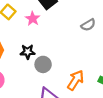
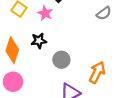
black star: (28, 52) -> (39, 41), moved

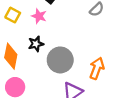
gray circle: (61, 60) -> (60, 60), size x1.5

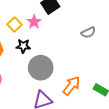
yellow square: (13, 15) -> (14, 25), moved

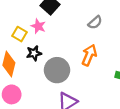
orange arrow: (71, 86) -> (89, 55), moved

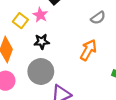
black star: (34, 53) -> (42, 42), moved
gray circle: (57, 70) -> (41, 71), moved

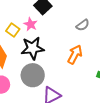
black star: (42, 42) -> (33, 48), size x1.6

